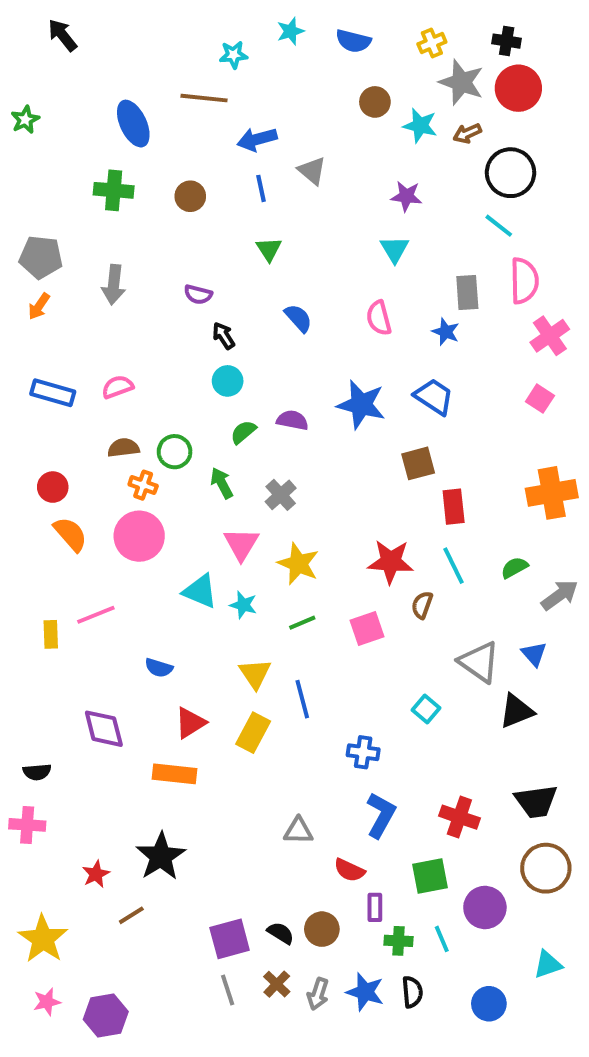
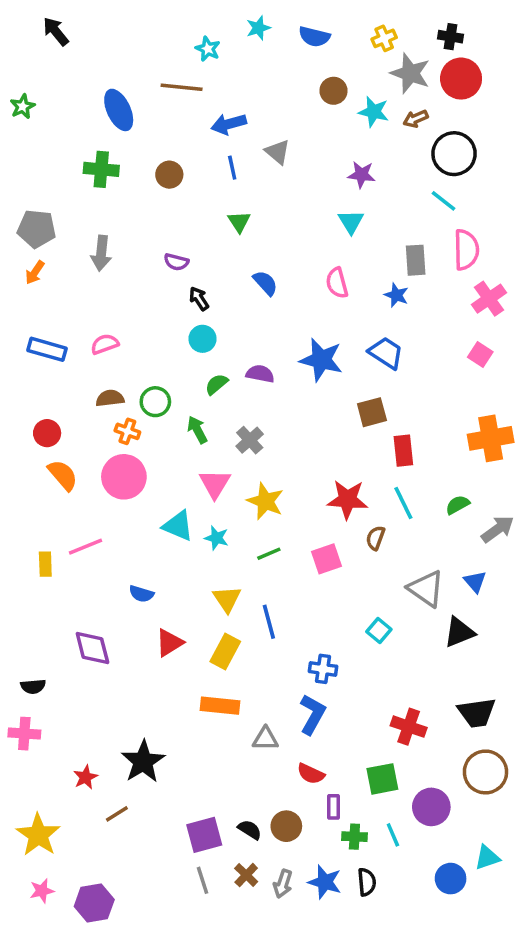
cyan star: (233, 55) -> (208, 49), turned 30
orange rectangle: (175, 774) -> (220, 706), moved
blue L-shape: (381, 815) -> (313, 714), moved
blue circle: (489, 1004) -> (451, 879), moved

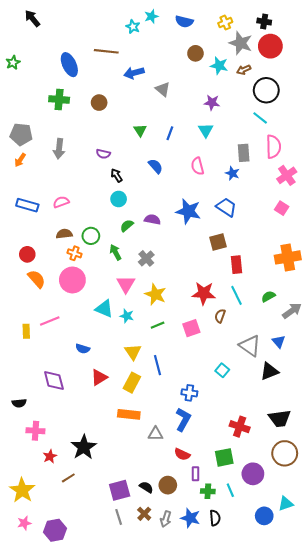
cyan star: (208, 49) -> (133, 27), moved
blue line: (232, 168) -> (170, 133), moved, turned 32
pink cross: (24, 734) -> (35, 431), moved

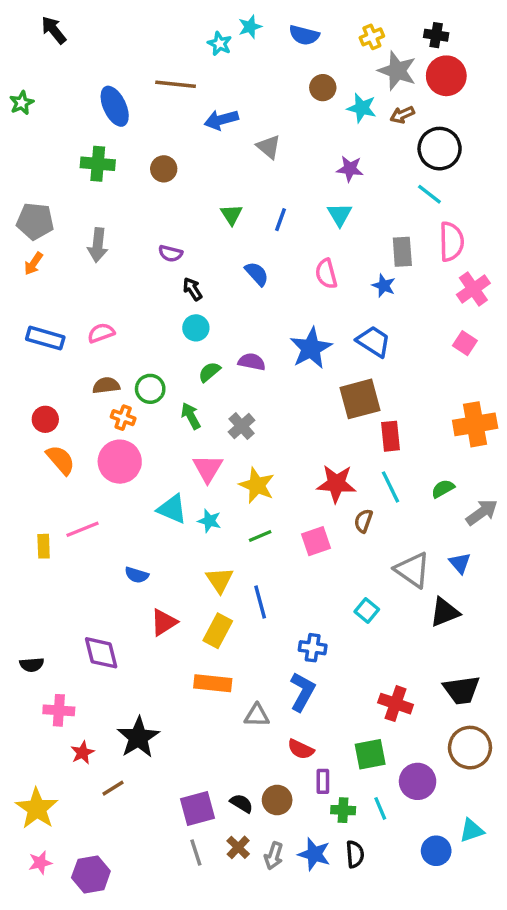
blue star: (188, 211) -> (311, 348), turned 30
brown square: (218, 242) -> (360, 399), size x1.4
purple diamond: (54, 380) -> (101, 653), moved

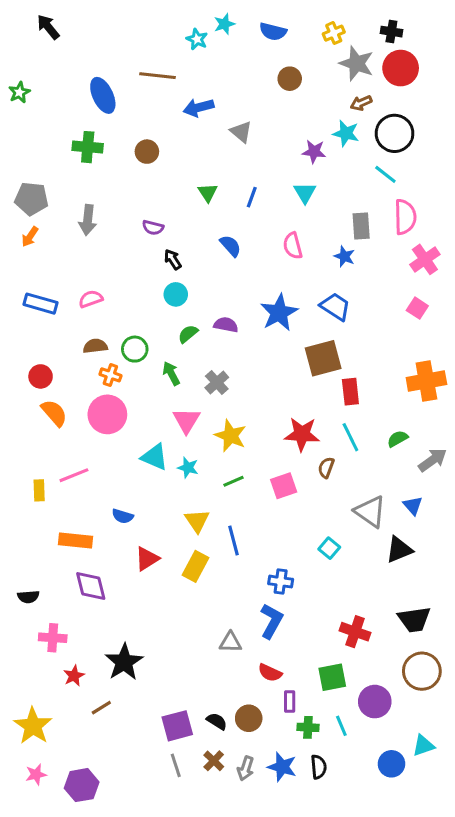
cyan star: (362, 108) -> (346, 133), moved
orange rectangle: (213, 683) -> (75, 541), moved

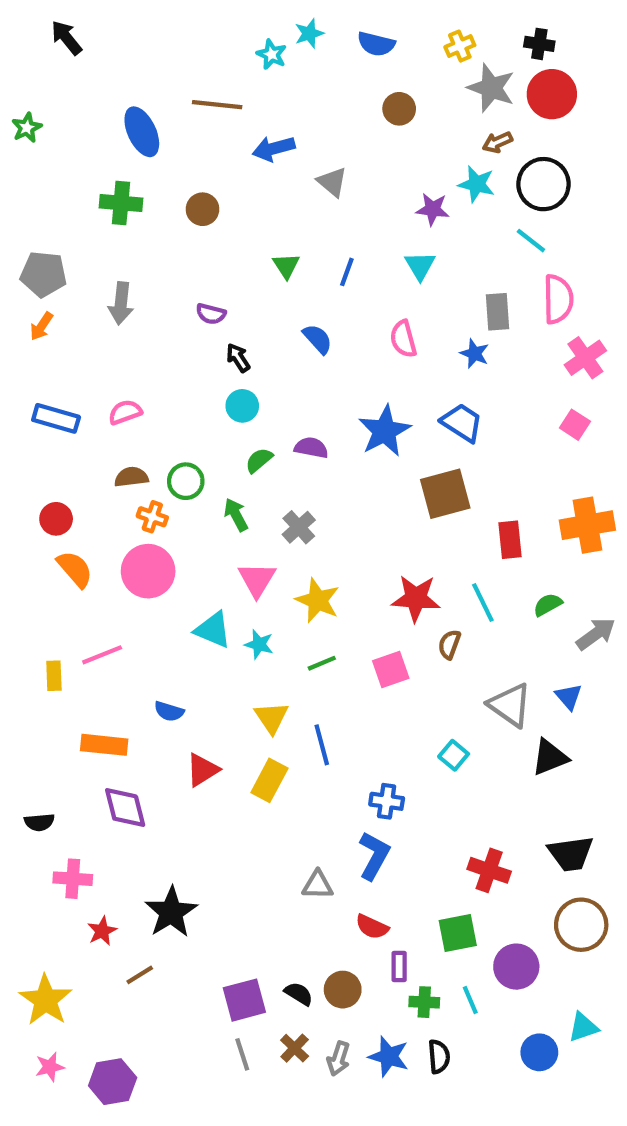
red rectangle: (350, 392) -> (510, 540), moved

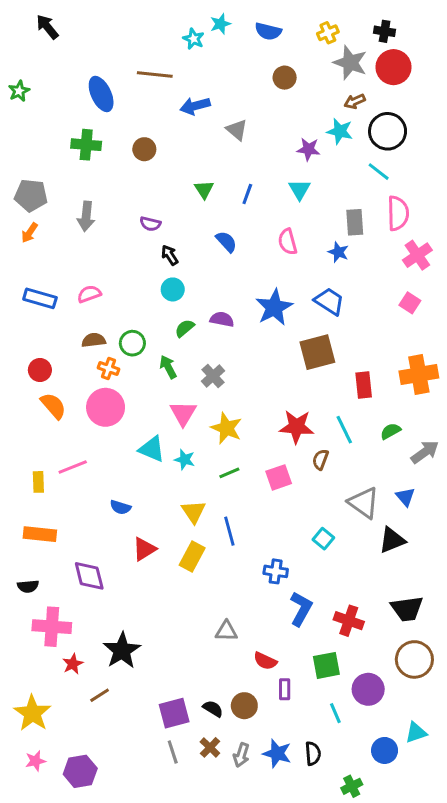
orange rectangle: (104, 745) -> (40, 534), moved
blue L-shape: (374, 856) -> (301, 609), moved
pink cross: (73, 879) -> (52, 627), size x1.4
green cross: (424, 1002) -> (352, 786), moved, turned -30

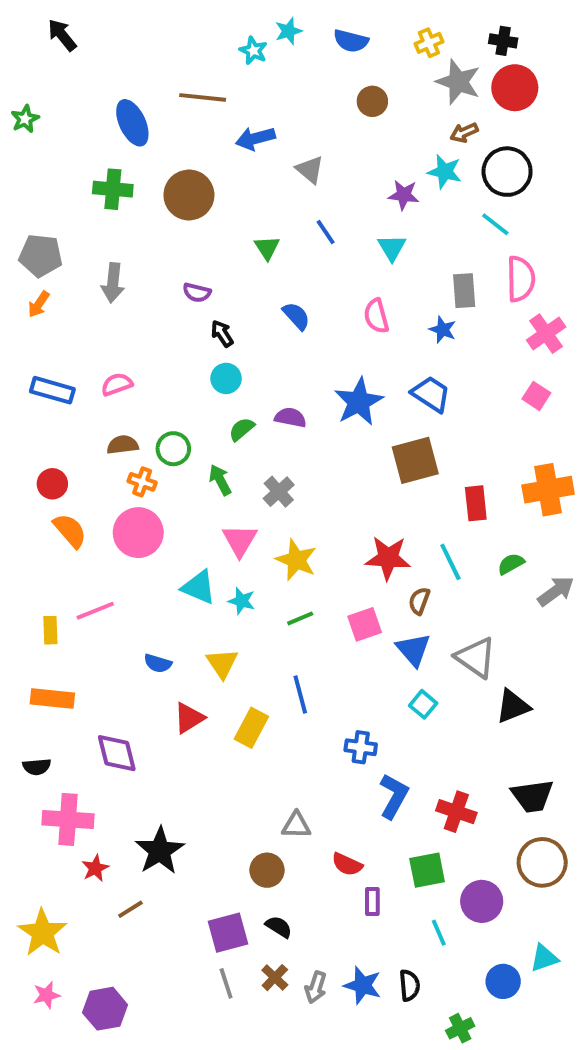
brown circle: (144, 149) -> (189, 195), size x1.6
blue line: (247, 194) -> (326, 232), moved, turned -54
blue triangle: (405, 497) -> (413, 650), moved, size x1.4
yellow triangle: (194, 512) -> (222, 663), moved
brown circle: (244, 706) -> (267, 870), moved

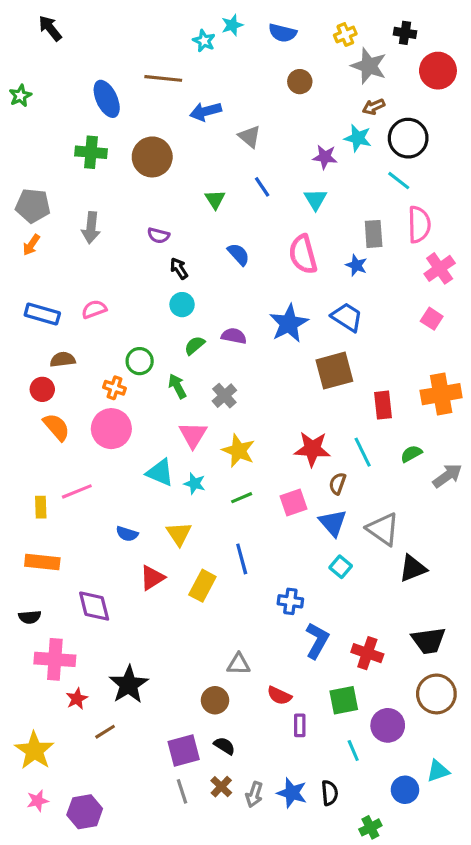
red circle: (515, 88) -> (438, 71), moved
pink semicircle: (376, 316) -> (303, 254), size x1.4
brown semicircle: (123, 445) -> (63, 360), moved

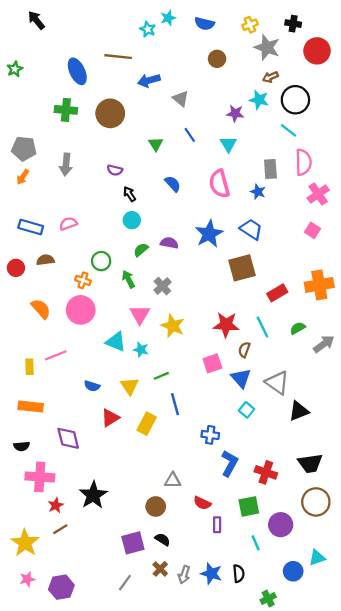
red circle: (42, 389) -> (16, 268), moved
red rectangle: (383, 405) -> (277, 293), turned 66
green line: (242, 498) -> (161, 376), moved
brown line: (105, 732) -> (60, 529), moved
gray line: (182, 791) -> (125, 583), moved, turned 54

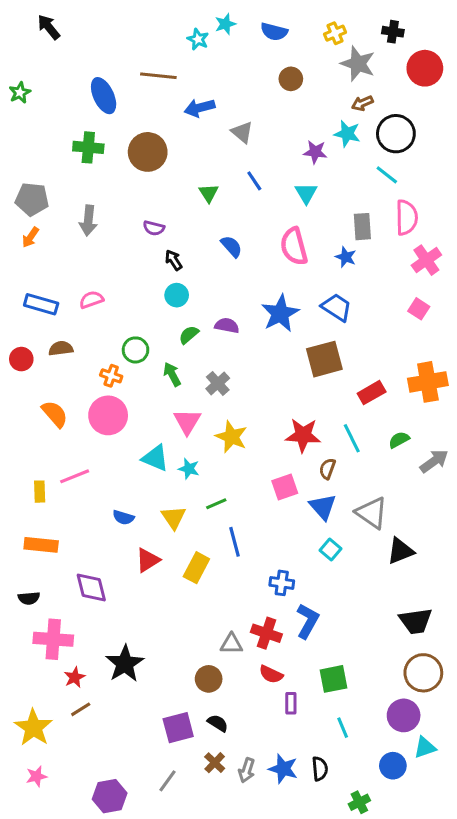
red cross: (266, 472) -> (266, 633), moved
purple circle: (281, 525) -> (404, 715), moved
purple hexagon: (61, 587) -> (110, 796), moved

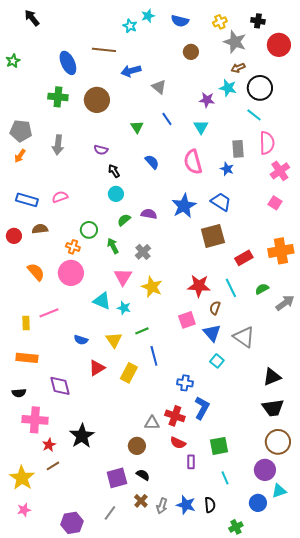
black triangle: (400, 551) -> (272, 377), moved

